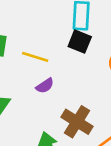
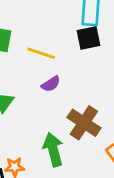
black square: (80, 42) -> (89, 38), turned -35

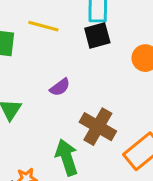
yellow line: (41, 53) -> (43, 26), moved

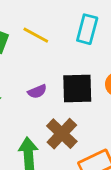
black square: (97, 35) -> (77, 89), moved, size x1.4

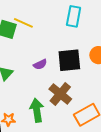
yellow line: (36, 35) -> (23, 23), moved

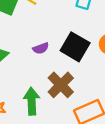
black square: (69, 60) -> (75, 47), turned 30

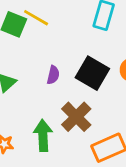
purple semicircle: (41, 48) -> (53, 75), turned -56

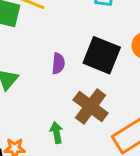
green arrow: (43, 135) -> (56, 133), size x0.6

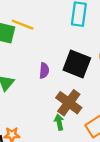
green arrow: (56, 133) -> (59, 122), moved

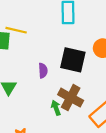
green arrow: (59, 122) -> (56, 108), moved

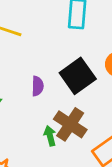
black square: (73, 60) -> (78, 76), turned 36

